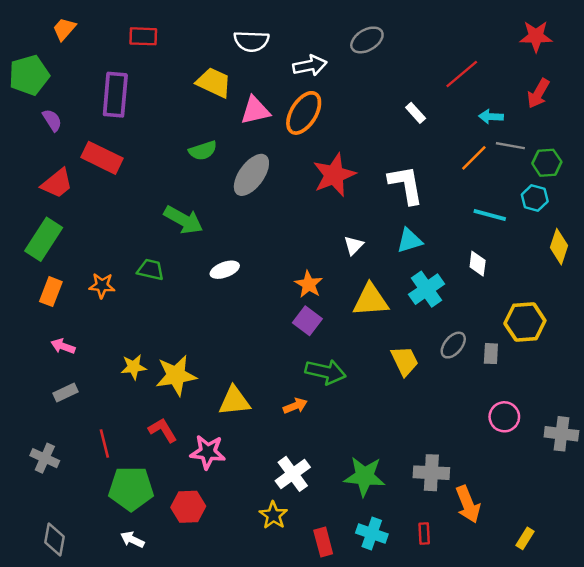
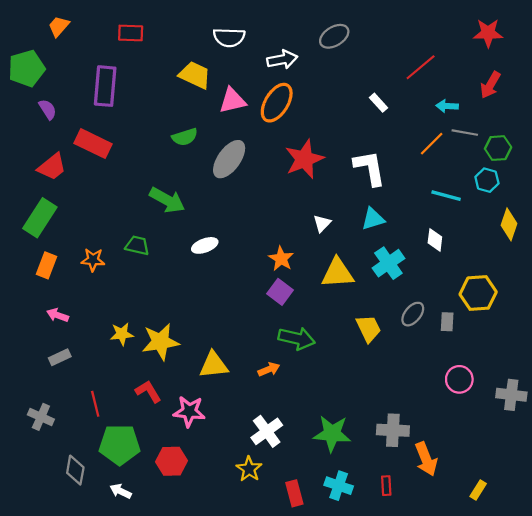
gray diamond: (55, 540) -> (75, 470), moved

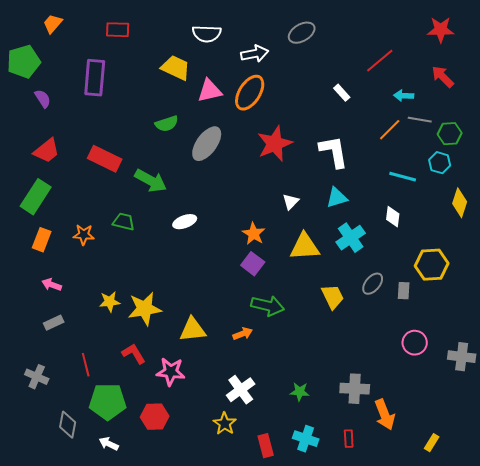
red arrow: (490, 85) -> (443, 77), turned 105
red rectangle: (93, 144) -> (105, 159), moved
green star: (332, 434) -> (300, 392), size x0.6

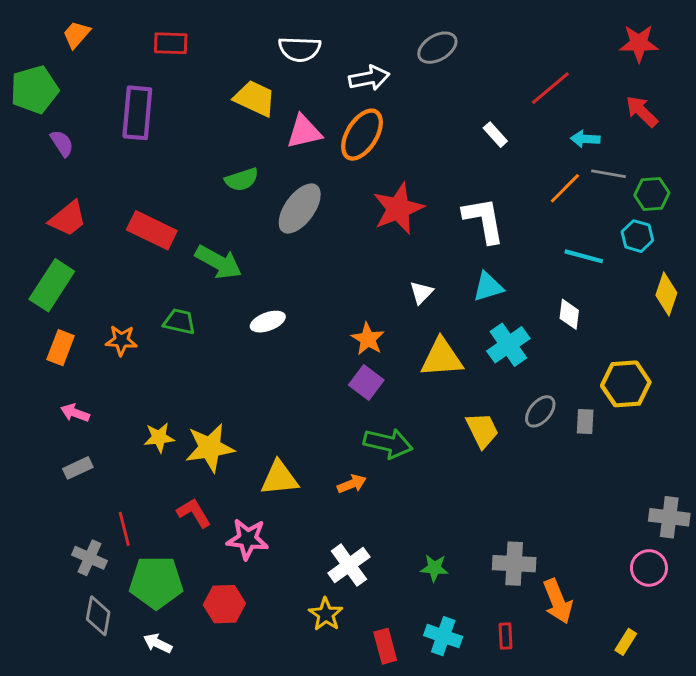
pink circle: (415, 343) -> (649, 568), moved
gray cross: (37, 377) -> (89, 558), moved

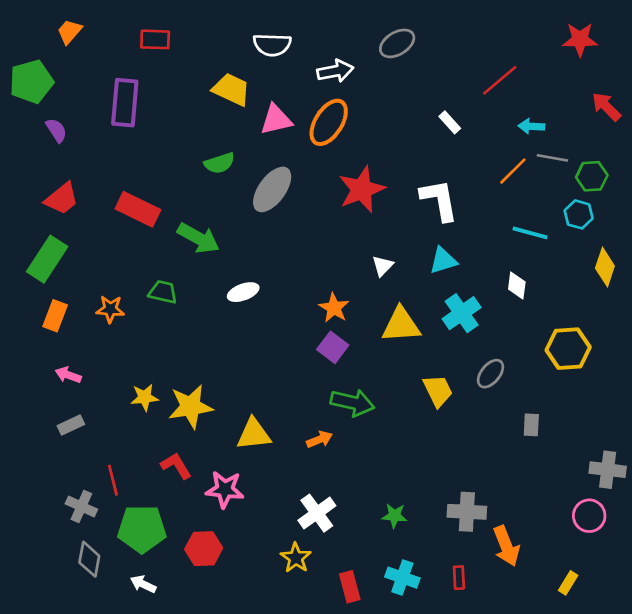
red arrow: (642, 111) -> (606, 107), moved
gray rectangle: (585, 422) -> (531, 425), moved

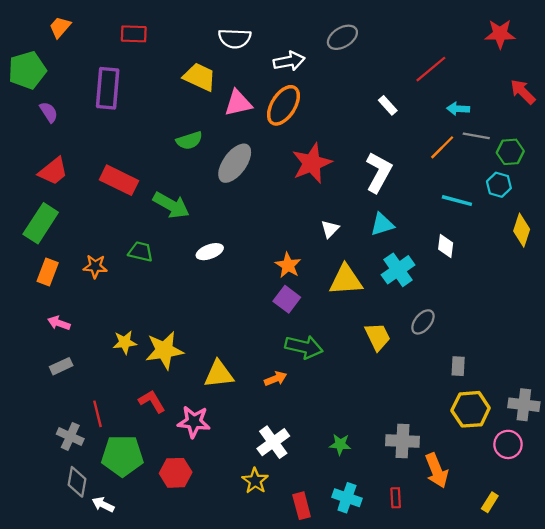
white L-shape: (439, 200) -> (379, 172), turned 39
yellow hexagon: (568, 349) -> (471, 409), moved
white arrow: (143, 584) -> (103, 505), moved

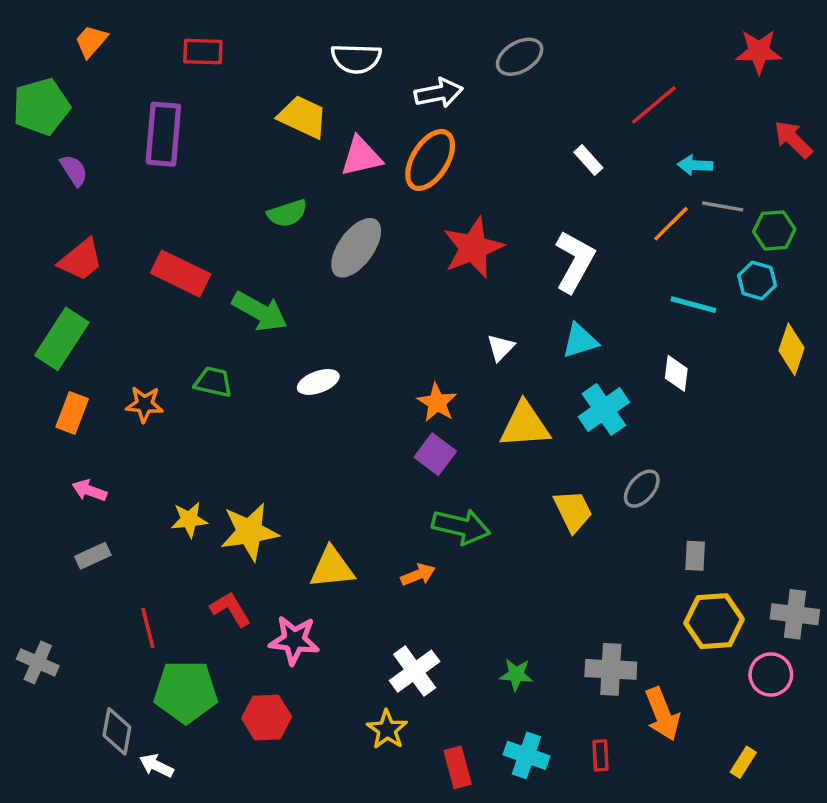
gray cross: (70, 436) -> (38, 662), moved

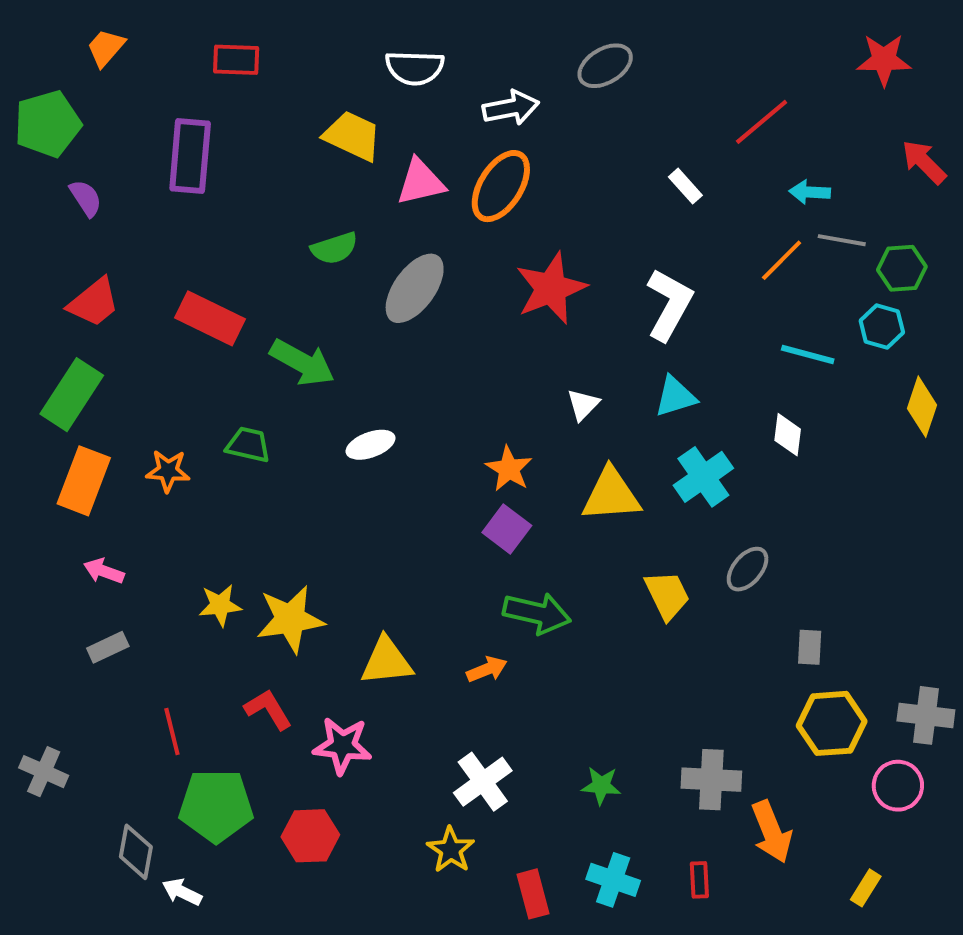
orange rectangle: (72, 413) -> (84, 481), size x1.4

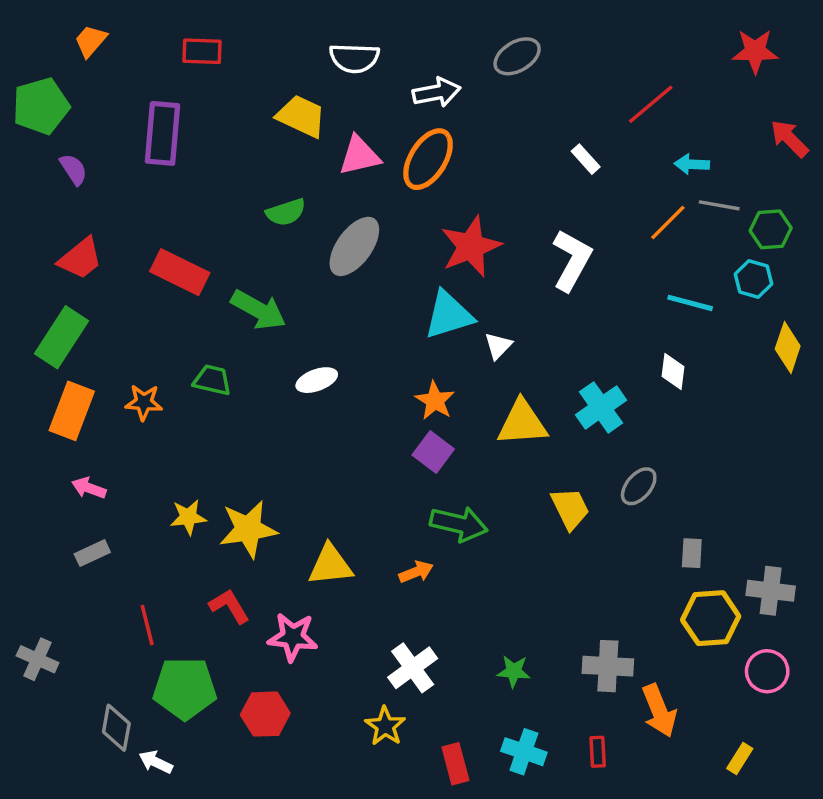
cyan triangle: (675, 397) -> (449, 315), moved, size x1.4
gray cross: (926, 715) -> (771, 591), moved

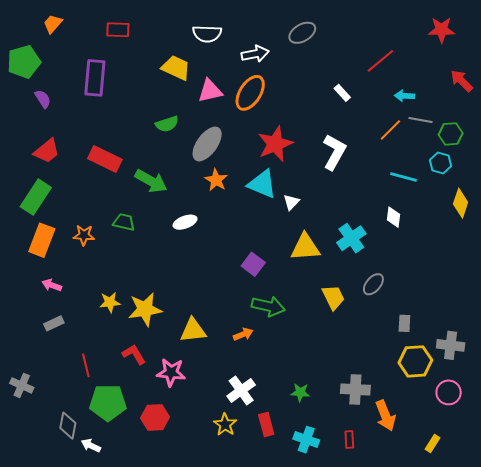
cyan triangle: (449, 315) -> (262, 184), turned 40
orange star: (435, 401) -> (216, 180), moved
red rectangle: (455, 764) -> (266, 425), moved

